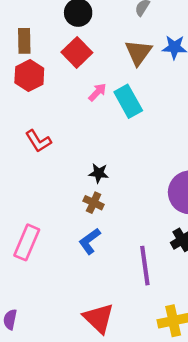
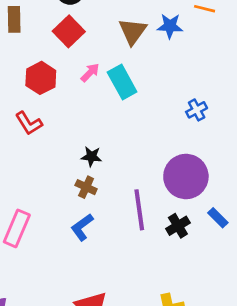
red hexagon: (29, 76) -> (41, 78), moved
purple line: (145, 266) -> (139, 210), moved

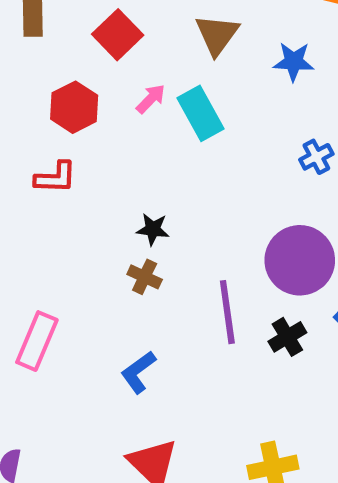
blue star: (170, 26) -> (294, 62), moved
red L-shape: (29, 123) -> (56, 178), turned -56
blue L-shape: (82, 227) -> (138, 372), moved

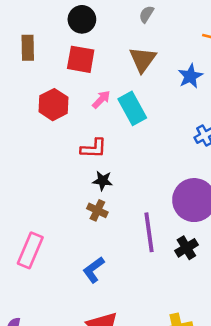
red square: (118, 35) -> (81, 59), turned -36
blue star: (294, 62) -> (190, 76), turned -30
red L-shape: (56, 178) -> (94, 148), moved

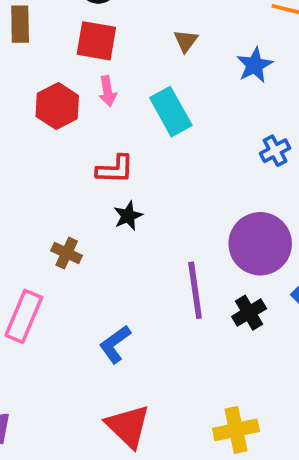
brown triangle: (143, 59) -> (186, 41), size x0.6
pink arrow: (101, 99) -> (108, 91), moved, turned 126
black star: (103, 181) -> (128, 216), turned -30
brown cross: (97, 210) -> (67, 253), moved

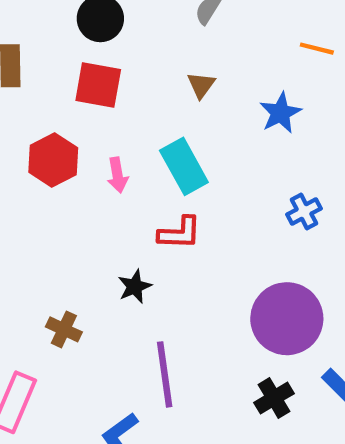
pink arrow: (108, 91) -> (117, 175), moved
red L-shape: (115, 169) -> (180, 233), moved
purple line: (195, 290) -> (165, 374), moved

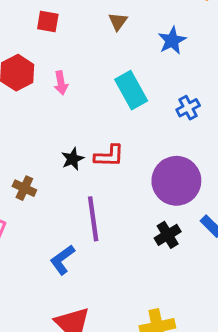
red square: (98, 85) -> (48, 21), size x0.7
cyan rectangle: (184, 166) -> (131, 90), moved
red L-shape: (180, 233) -> (109, 156), moved

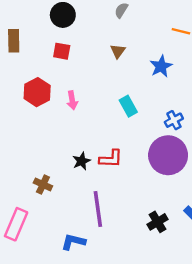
cyan rectangle: (131, 90) -> (128, 106), size x0.7
purple circle: (176, 181) -> (168, 155), moved
blue L-shape: (62, 260) -> (73, 242), turned 50

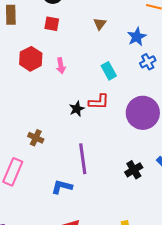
blue cross: (174, 120) -> (148, 62), moved
red L-shape: (111, 159) -> (99, 102), moved
black star: (82, 161) -> (77, 109), moved

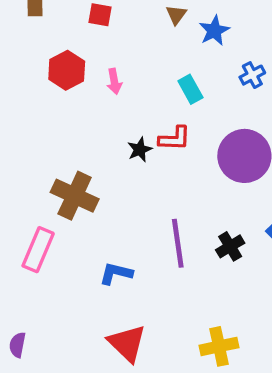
blue star: (137, 37) -> (214, 31), moved
brown cross: (36, 138) -> (75, 196), size x1.8
purple line: (83, 159) -> (178, 243), moved

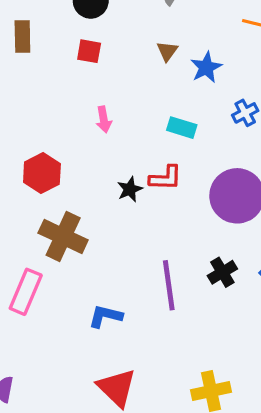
red hexagon: (67, 70) -> (42, 173), moved
cyan rectangle: (190, 89) -> (182, 128), turned -44
black cross: (230, 246) -> (222, 272), moved

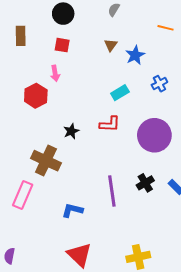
pink arrow: (104, 119) -> (55, 73), moved
cyan rectangle: (182, 128) -> (120, 93), turned -48
red hexagon: (42, 173) -> (36, 96), moved
black star: (130, 189) -> (71, 131), moved

